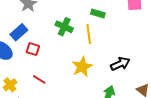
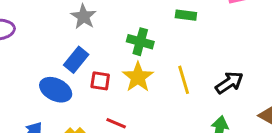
yellow line: (89, 34) -> (184, 80), moved
yellow star: (82, 67) -> (138, 77), moved

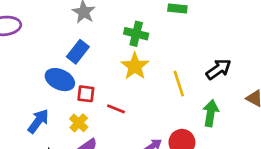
yellow line: (184, 80) -> (179, 84), moved
red square: (100, 81) -> (86, 94), moved

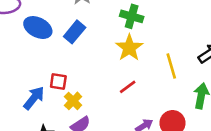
blue ellipse: (60, 80) -> (38, 28), moved
red square: (86, 94) -> (58, 81), moved
red line: (116, 109) -> (128, 87), moved, turned -60

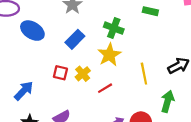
blue rectangle: (75, 32) -> (75, 39), moved
red square: (58, 81) -> (60, 73), moved
yellow cross: (73, 101) -> (83, 74), moved

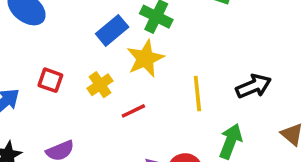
blue rectangle: (75, 39) -> (112, 30), moved
red square: (60, 73) -> (50, 80), moved

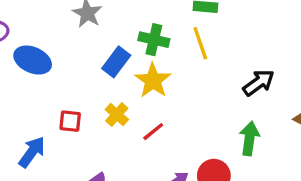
yellow line: (197, 94) -> (200, 43), moved

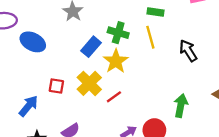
black arrow: (259, 83) -> (188, 51), moved, turned -90
yellow cross: (117, 115) -> (89, 83), size x1.5

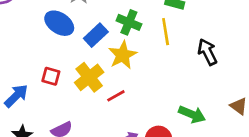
blue ellipse: (33, 42) -> (59, 23), moved
green arrow: (181, 106) -> (192, 114), turned 95

